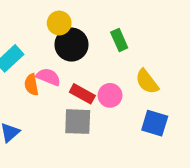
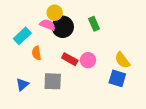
pink semicircle: (48, 77) -> (48, 25), moved
yellow semicircle: (147, 82) -> (122, 60), moved
gray square: (78, 122) -> (53, 81), moved

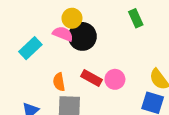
green rectangle: (94, 24) -> (136, 18), moved
orange semicircle: (36, 53) -> (59, 82), moved

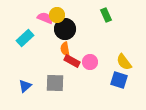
pink semicircle: (63, 34) -> (45, 18), moved
orange semicircle: (59, 82) -> (65, 49), moved

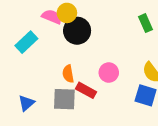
green rectangle: (106, 15) -> (146, 23), moved
orange semicircle: (65, 49) -> (68, 74), moved
red rectangle: (72, 61) -> (86, 90), moved

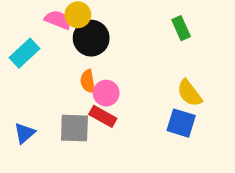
pink circle: (109, 73) -> (106, 93), moved
orange semicircle: (68, 74) -> (88, 81), moved

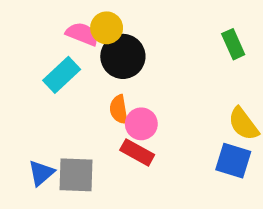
cyan rectangle: (25, 53) -> (62, 75), moved
gray square: (74, 128) -> (76, 175), moved

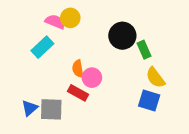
green rectangle: (233, 44) -> (144, 50), moved
black circle: (123, 56) -> (122, 36), moved
red rectangle: (137, 152) -> (78, 93), moved

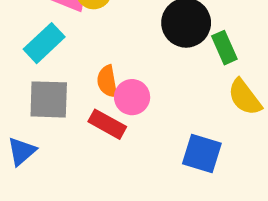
blue square: (149, 100) -> (202, 153), moved
gray square: (51, 109) -> (49, 99), moved

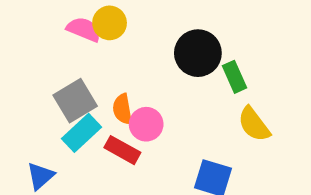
cyan rectangle: (44, 43) -> (82, 133), moved
gray square: (49, 99) -> (75, 101), moved, turned -33

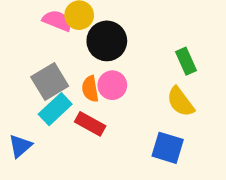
black circle: (198, 53) -> (107, 41), moved
pink circle: (146, 124) -> (112, 85), moved
yellow semicircle: (254, 124) -> (181, 102), moved

